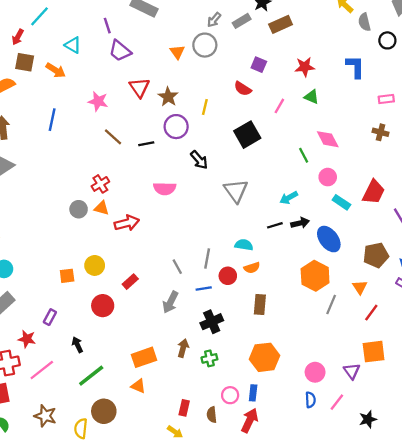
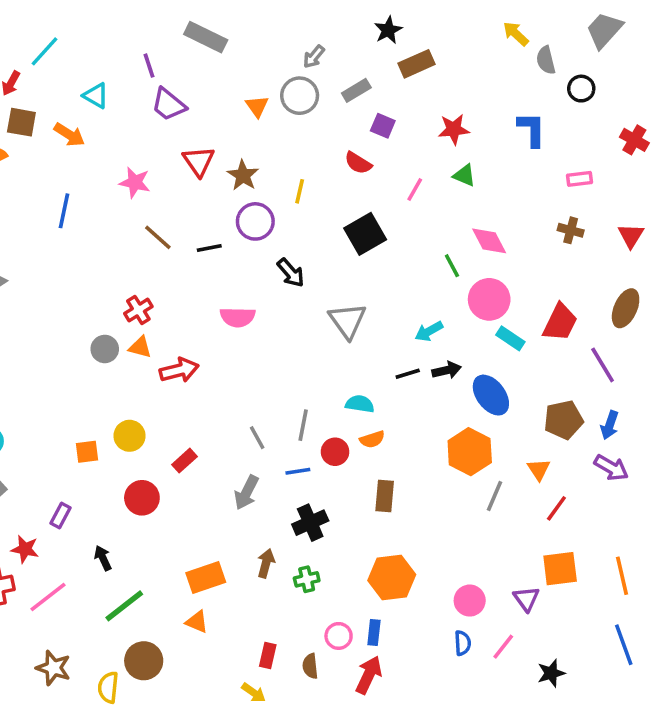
gray rectangle: (242, 21) -> (356, 90), moved
pink circle: (328, 177) -> (489, 299), size x1.5

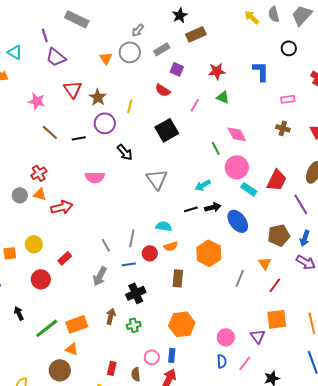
gray semicircle: (546, 60) -> (274, 14), moved
orange hexagon: (470, 452) -> (209, 253), moved
green line: (124, 606) -> (47, 328), moved
brown circle: (144, 661) -> (60, 370), moved

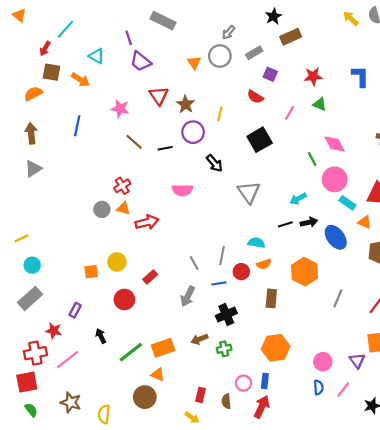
orange triangle: (265, 263) -> (365, 222), moved, turned -32
brown arrow: (111, 316) -> (199, 339), turned -126

